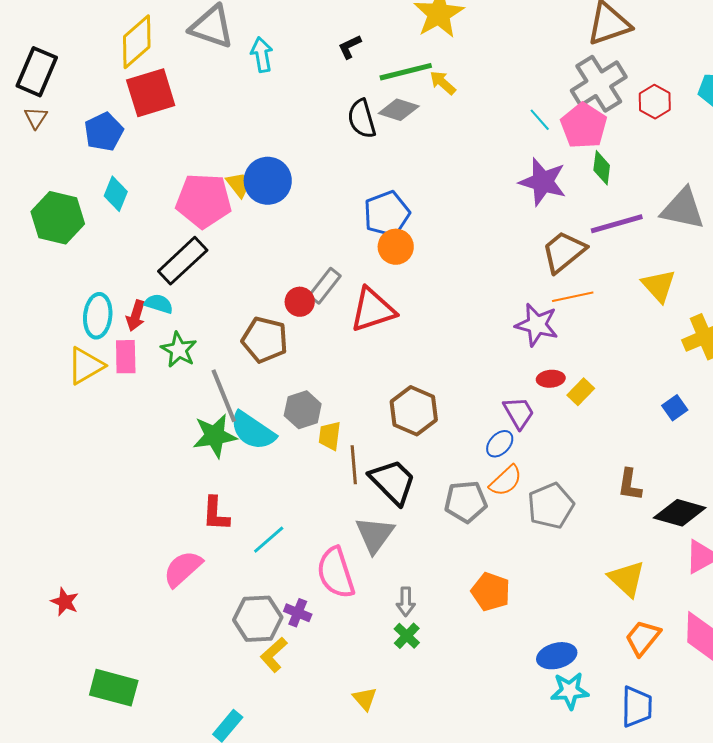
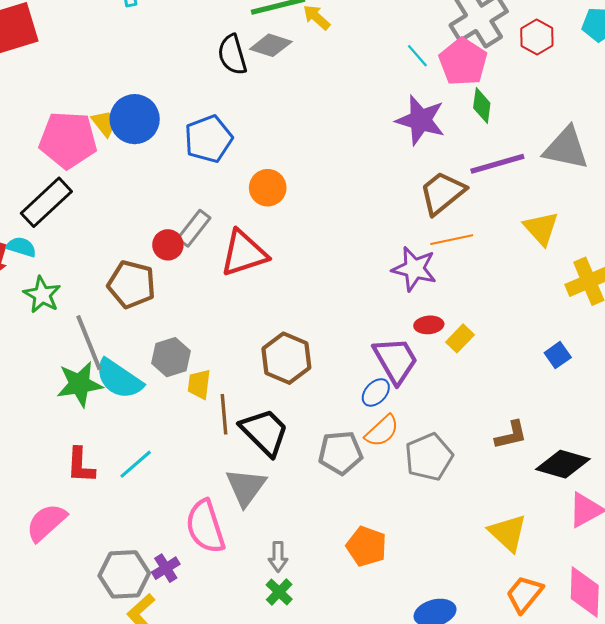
blue pentagon: (387, 214) -> (208, 139), moved
purple trapezoid: (519, 413) -> (396, 360), size x1.4
brown L-shape: (630, 485) -> (511, 435), turned -112
cyan line: (269, 540) -> (136, 464), moved
purple cross: (298, 613) -> (166, 568), turned 36

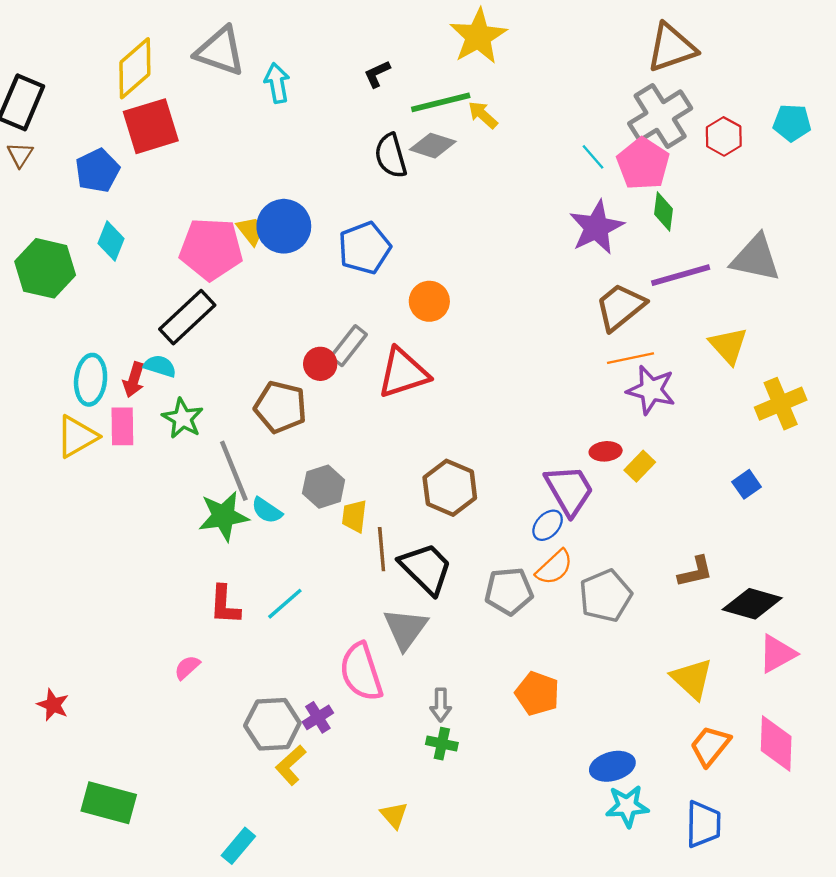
purple star: (420, 120) -> (596, 227), turned 30
purple star: (414, 269) -> (651, 390), moved
cyan semicircle: (119, 379) -> (267, 510), size x0.6
pink semicircle: (46, 522) -> (187, 667), size x0.6
green cross: (279, 592) -> (442, 744), turned -32

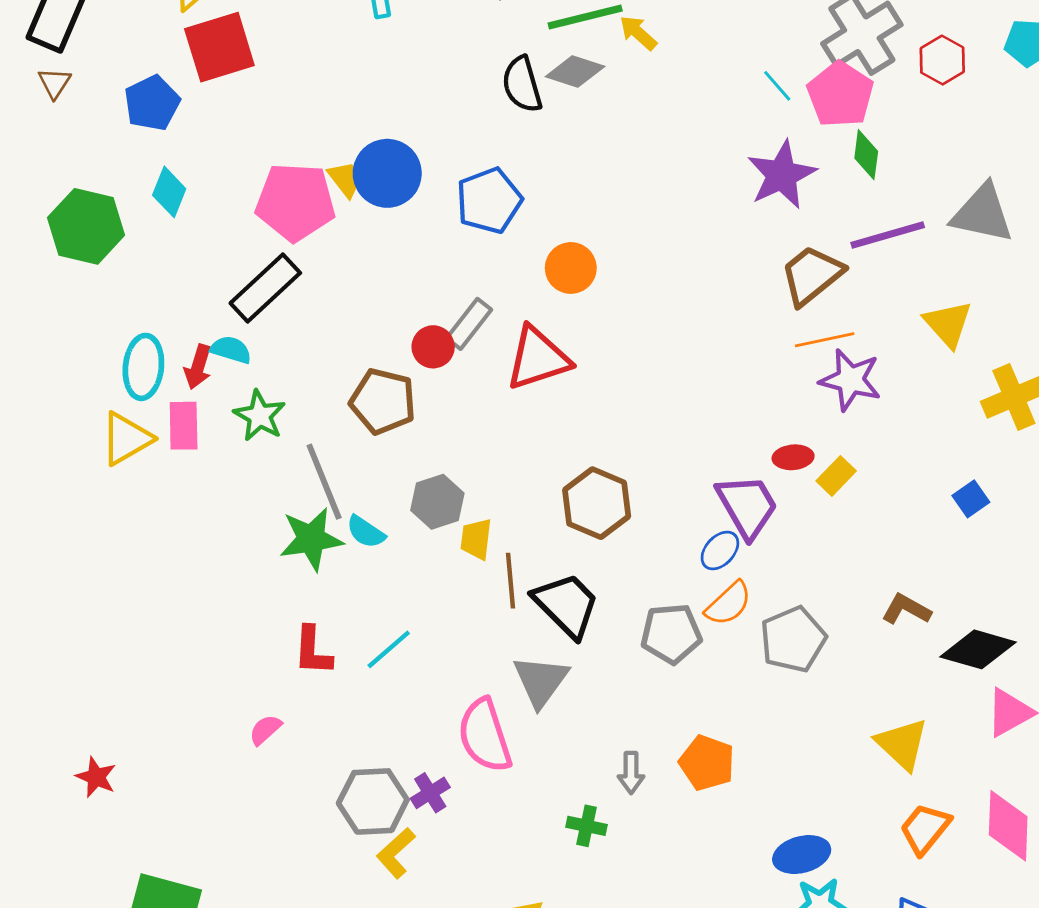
brown L-shape: (695, 572) -> (906, 609), turned -138
gray arrow: (441, 705) -> (631, 773), moved

